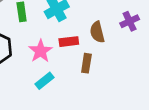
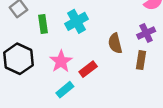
red rectangle: (69, 42) -> (88, 69), moved, turned -30
brown rectangle: (86, 63) -> (141, 60), moved

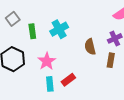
red rectangle: (88, 69) -> (68, 80), moved
cyan rectangle: (65, 90) -> (50, 84), turned -56

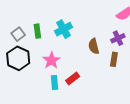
gray square: (13, 19) -> (18, 34), moved

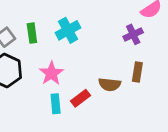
purple cross: (118, 38) -> (133, 34), moved
brown semicircle: (94, 46) -> (110, 84), moved, turned -70

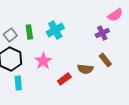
brown rectangle: (137, 72) -> (105, 60), turned -48
cyan rectangle: (56, 104) -> (18, 83), moved

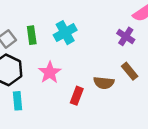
purple cross: (102, 33) -> (126, 36), turned -32
red rectangle: (64, 79) -> (77, 96), turned -32

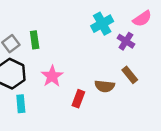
cyan cross: (65, 33) -> (102, 24), moved

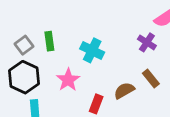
cyan cross: (102, 24) -> (92, 50), moved, turned -35
brown semicircle: (105, 86) -> (124, 91), turned 144

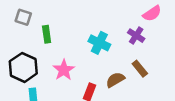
gray square: (24, 45) -> (23, 17), moved, turned -35
cyan cross: (92, 50) -> (99, 43), moved

